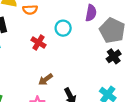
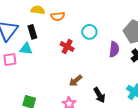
purple semicircle: (91, 13) -> (114, 49), moved

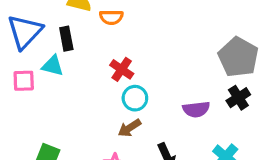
cyan circle: (89, 32) -> (135, 98), moved
purple semicircle: (114, 49) -> (196, 109), moved, turned 70

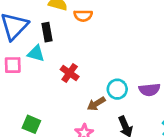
red cross: (122, 69) -> (70, 73), moved
cyan circle: (135, 98) -> (117, 89), moved

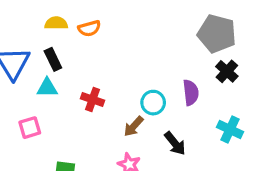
pink square: (13, 65) -> (30, 128), moved
purple semicircle: (149, 90) -> (191, 93), turned -75

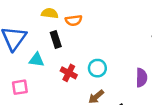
black rectangle: (53, 59) -> (56, 39), moved
cyan circle: (153, 103) -> (97, 68), moved

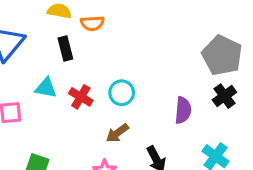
cyan triangle: (37, 60) -> (46, 88), moved

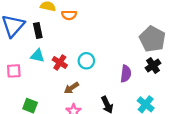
black rectangle: (65, 49) -> (38, 30), moved
brown arrow: (117, 133) -> (71, 88), moved

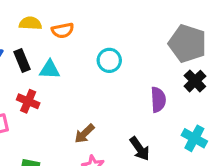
cyan triangle: (37, 56) -> (50, 70), moved
cyan circle: (86, 61) -> (109, 60), moved
red cross: (60, 62) -> (28, 101), moved

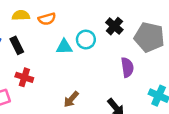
gray pentagon: (187, 44) -> (149, 37), moved
cyan triangle: (50, 70) -> (64, 47), moved
black cross: (195, 81) -> (114, 26), moved

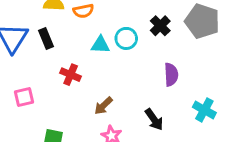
gray pentagon: (149, 37) -> (202, 21), moved
red cross: (24, 77) -> (71, 75), moved

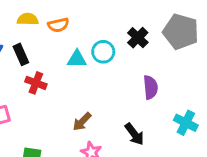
red cross: (71, 75) -> (36, 83), moved

